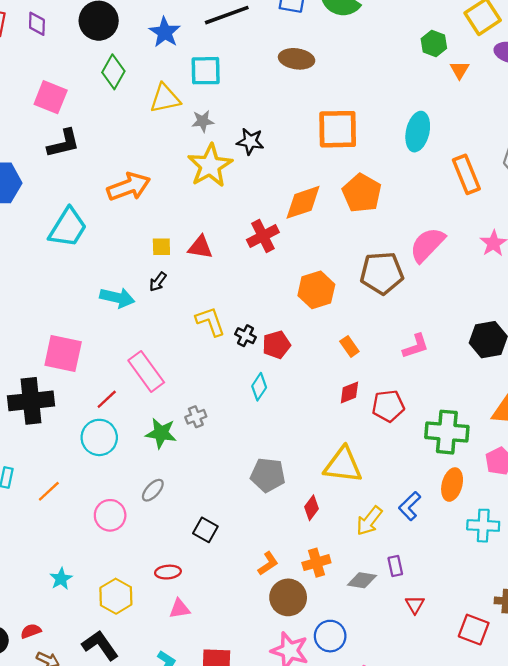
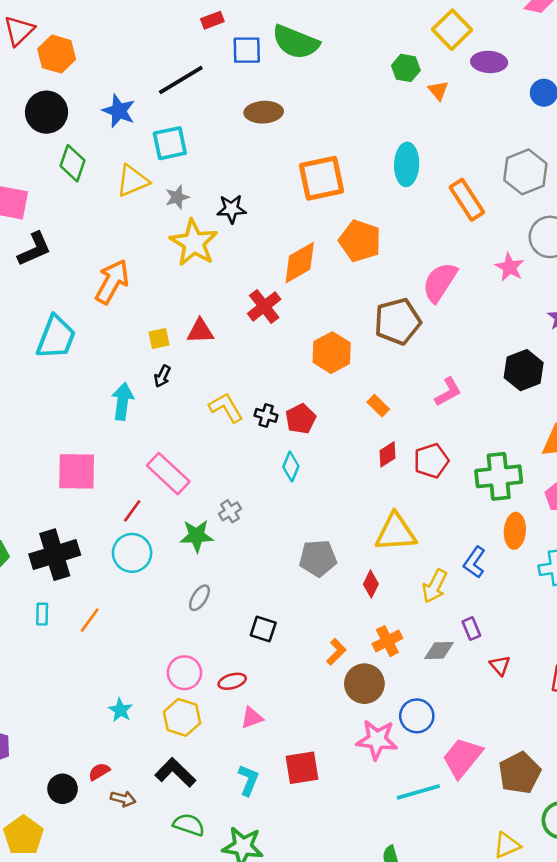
orange arrow: (129, 187) -> (112, 282), turned -30
cyan arrow: (117, 298) -> (123, 401), turned -84
black cross: (31, 401) -> (55, 555), moved
pink circle: (110, 515) -> (184, 673), moved

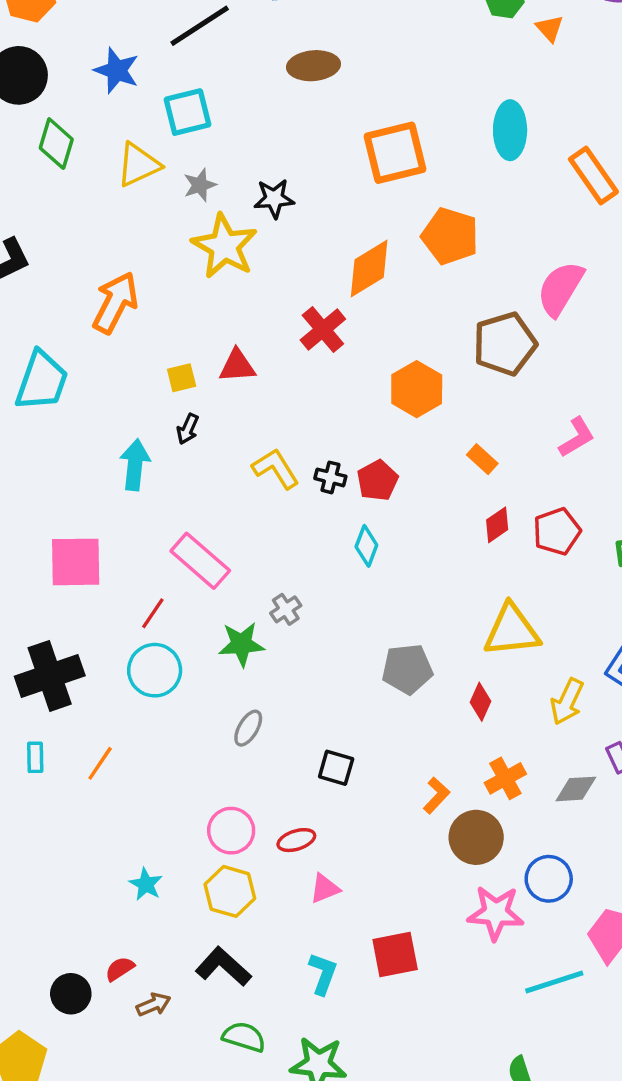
brown arrow: (123, 799) -> (153, 1005), turned -35

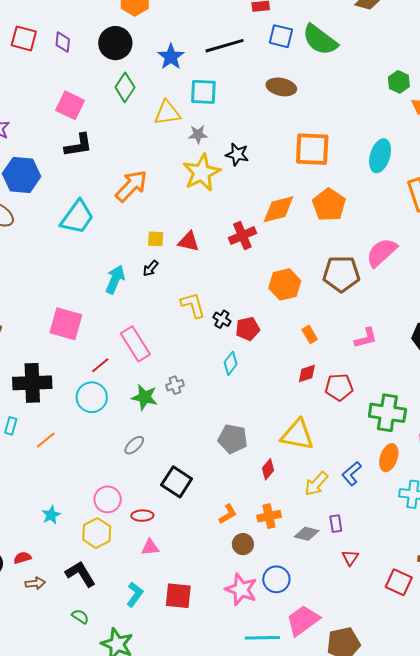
black square: (336, 768) -> (177, 482), size x1.4
brown circle: (476, 837) -> (243, 544), size x0.7
green semicircle: (244, 1037) -> (80, 616), size x0.7

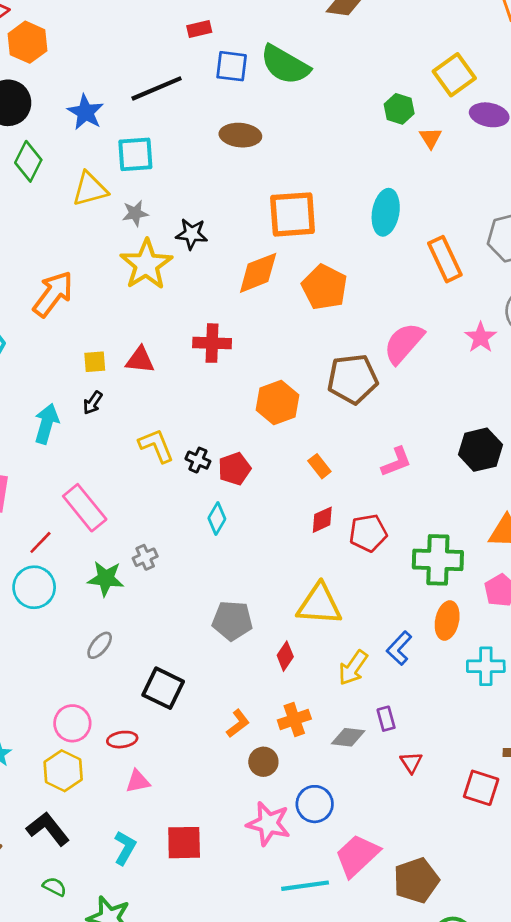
orange diamond: (278, 209) -> (258, 273), moved
red cross: (242, 236) -> (212, 343), turned 32

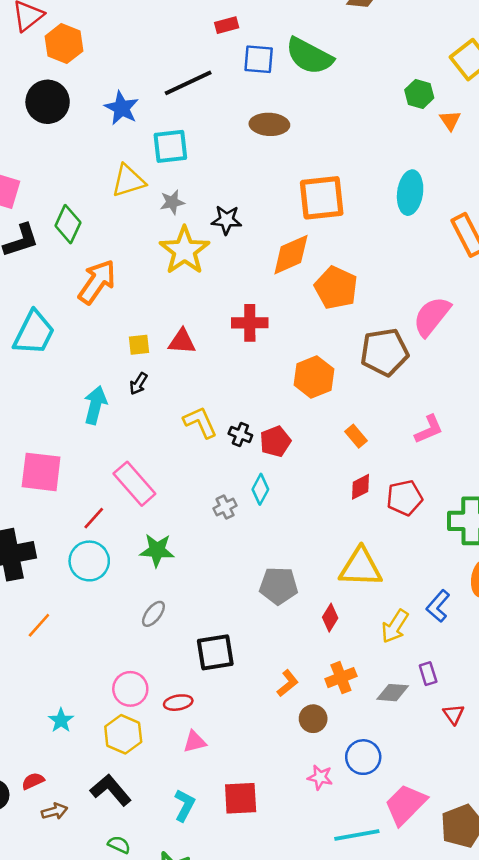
green diamond: (28, 161) -> (68, 224), moved
orange pentagon: (324, 287) -> (336, 288), moved
gray cross: (145, 557) -> (225, 507), moved
black square: (163, 688) -> (215, 652), turned -33
pink star: (268, 824) -> (320, 777), size x0.6

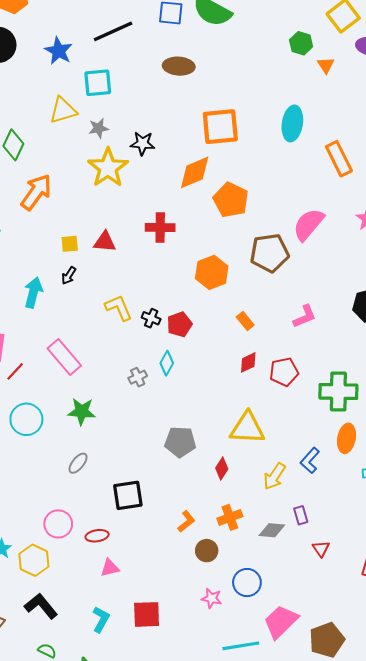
red line: (94, 518) -> (15, 371), moved
yellow hexagon: (123, 734) -> (34, 560), moved

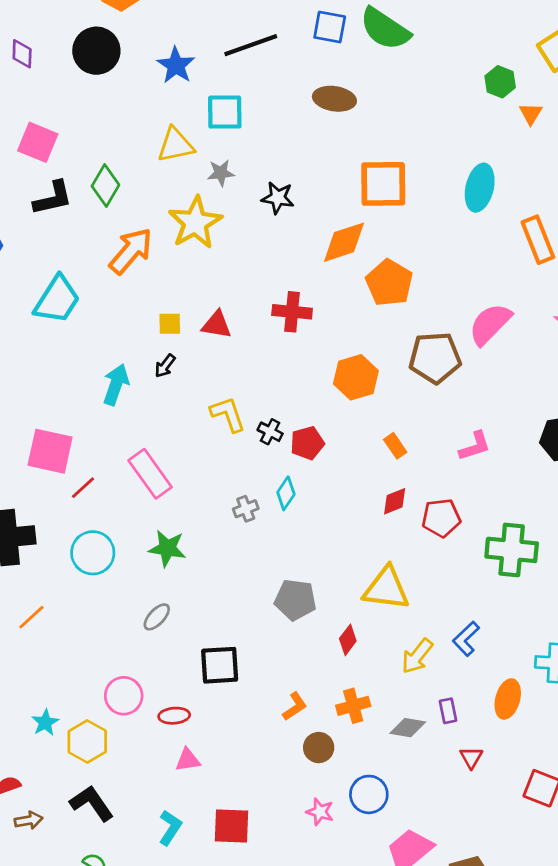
yellow star: (108, 168) -> (195, 223), moved
orange ellipse: (347, 438) -> (508, 699), moved

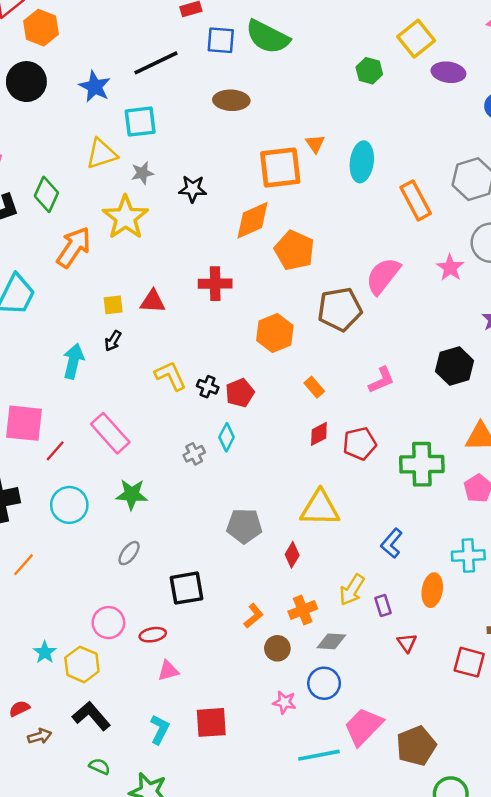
orange triangle: (531, 114) -> (315, 144), moved
yellow arrow: (417, 656) -> (352, 590), moved
gray diamond: (408, 728) -> (331, 641), moved

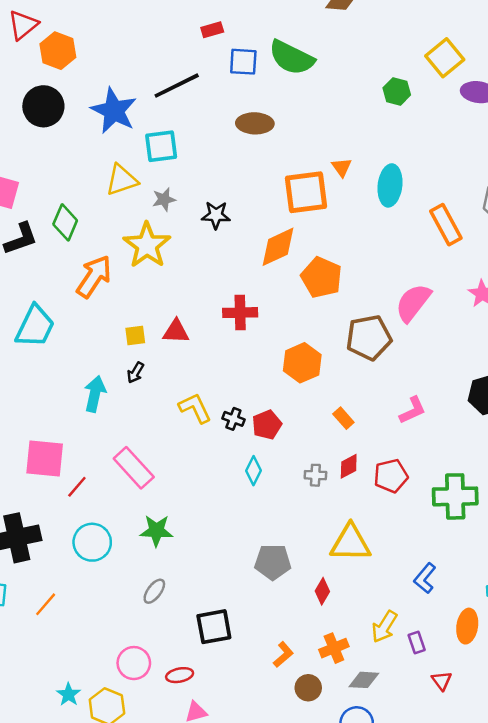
blue star: (95, 87) -> (114, 111), size x1.4
gray cross: (194, 454) -> (315, 475), moved, turned 30

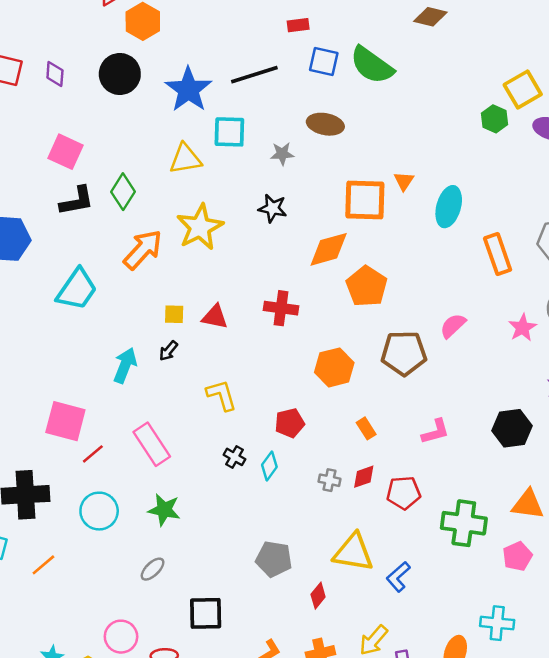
green hexagon: (397, 91) -> (495, 119), moved
gray star: (164, 199) -> (282, 154), moved
pink semicircle: (413, 303) -> (453, 326), size x0.7
black cross: (233, 419) -> (235, 457), moved
blue L-shape: (425, 578) -> (398, 577), moved

